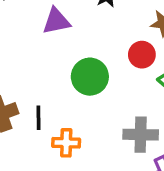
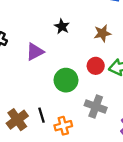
red circle: (142, 55) -> (96, 66), moved
gray cross: (141, 135) -> (96, 107), moved, turned 35

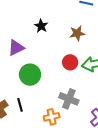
green circle: (66, 80) -> (30, 75), moved
orange cross: (63, 126) -> (52, 117), moved

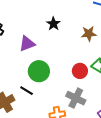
red circle: (70, 62) -> (80, 71), moved
black line: (20, 105) -> (27, 91), moved, turned -48

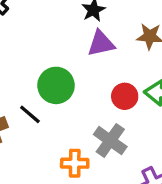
purple triangle: (27, 44) -> (101, 44), moved

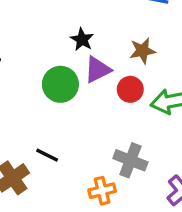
green circle: (56, 85) -> (60, 84), moved
red circle: (125, 96) -> (130, 89), moved

